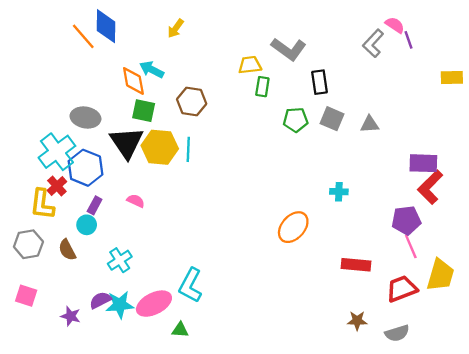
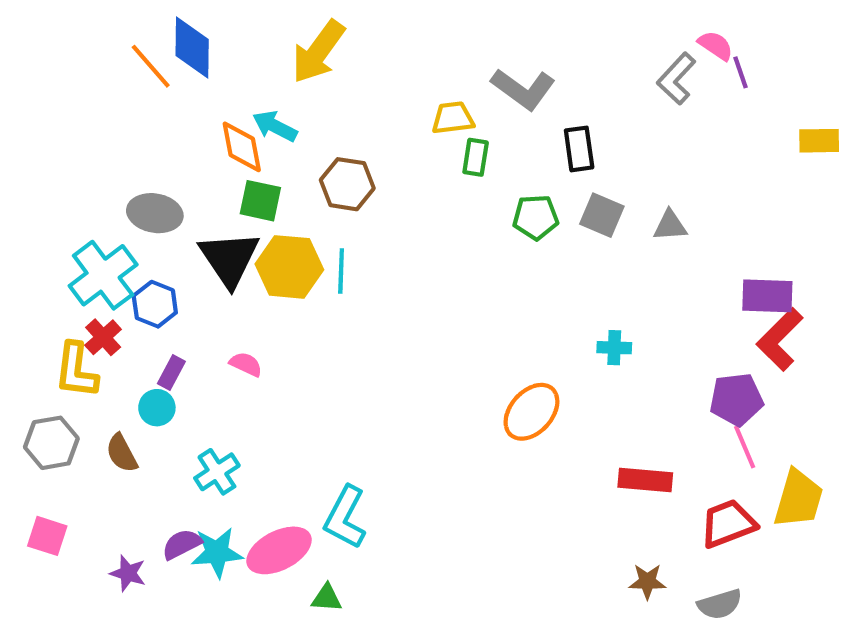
yellow arrow: (176, 28) -> (318, 52), size x1.8
blue hexagon: (85, 168) -> (155, 304), size x0.7

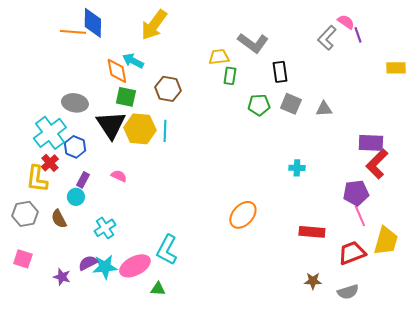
orange line: (151, 66) -> (73, 32), turned -45
orange ellipse: (531, 412) -> (243, 215), moved

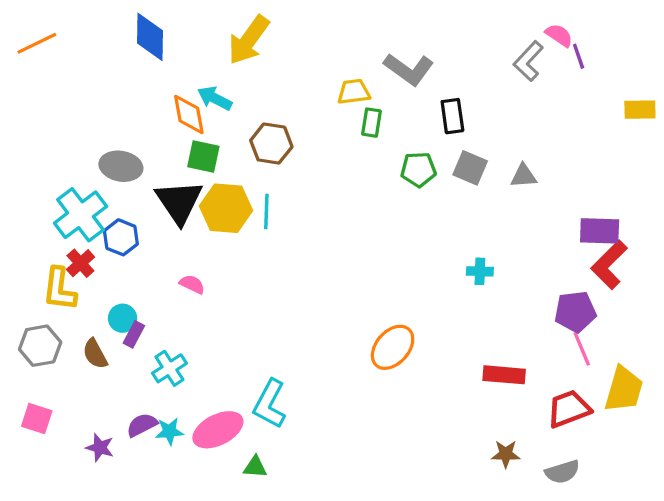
orange line: (73, 32) -> (37, 43), moved, turned -30
purple rectangle: (83, 180) -> (134, 334), moved
cyan star: (105, 267) -> (169, 431), size x0.7

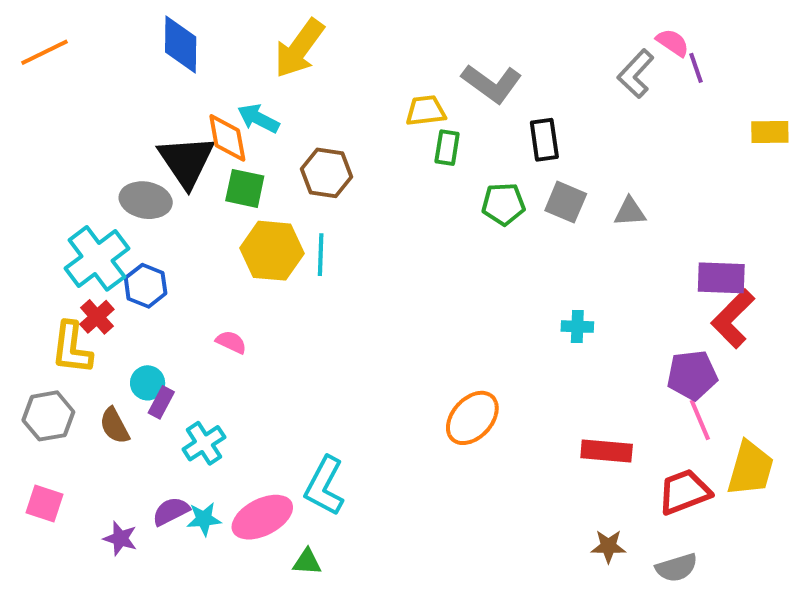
black triangle: (179, 202) -> (186, 161), moved

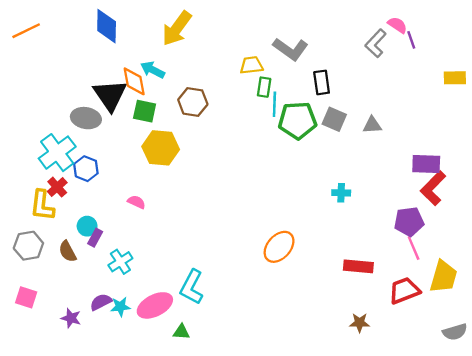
green pentagon: (503, 204) -> (297, 120), size x1.5
cyan line: (321, 255) -> (274, 104), moved
gray semicircle: (677, 568) -> (455, 332), moved

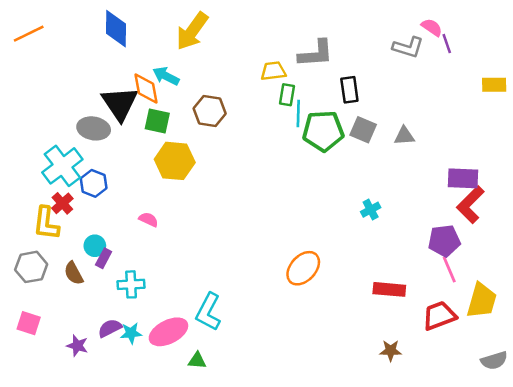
gray L-shape: (376, 43) -> (408, 47), turned -116
gray L-shape: (291, 49) -> (316, 54), turned -40
cyan cross: (341, 193) -> (371, 210), turned -30
cyan cross: (120, 262) -> (131, 284), turned 30

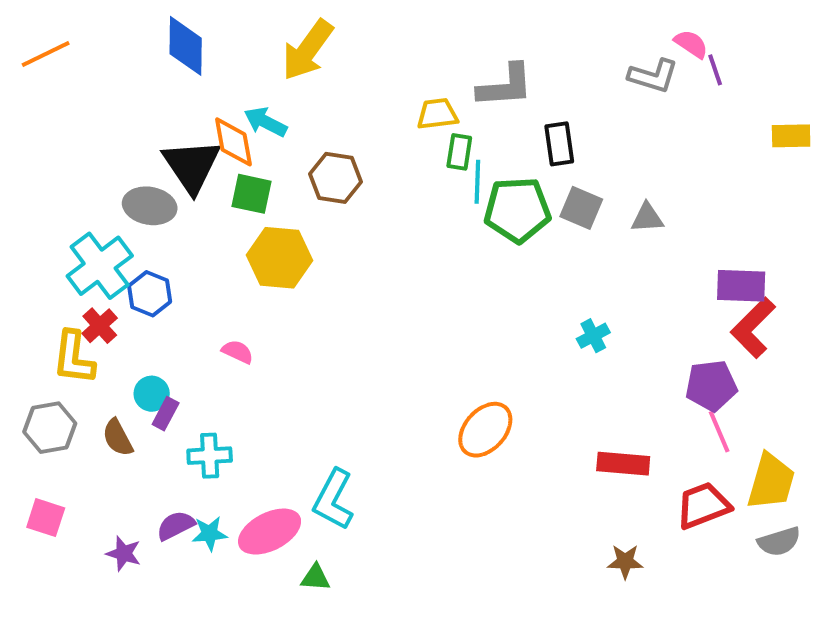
gray semicircle: (494, 361) -> (779, 542), moved

